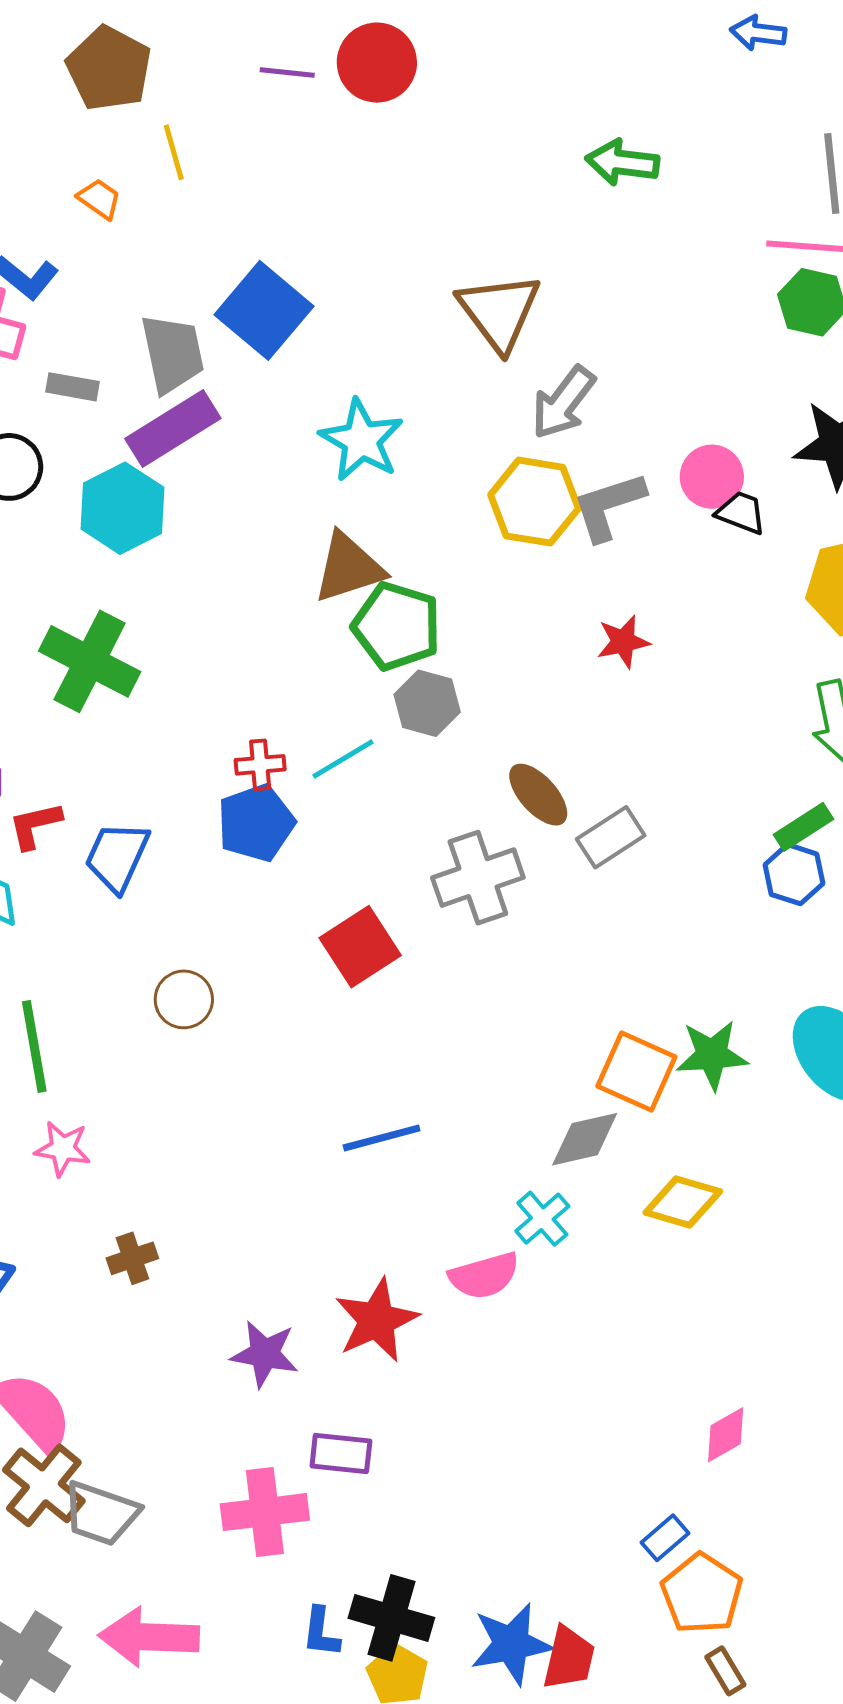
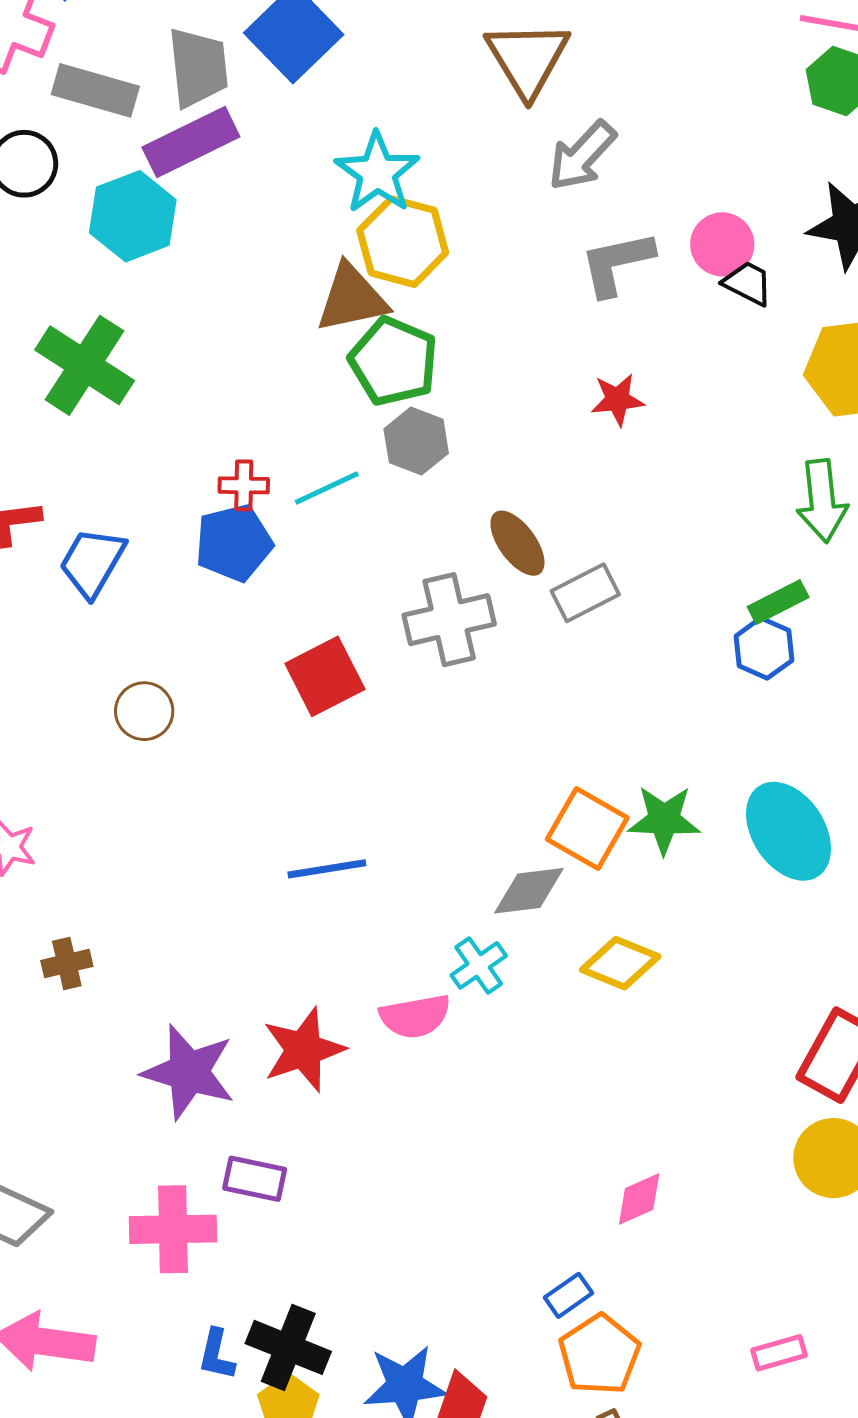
gray rectangle: (72, 387) -> (95, 90), size x1.6
yellow hexagon: (535, 502) -> (403, 242), moved
purple star: (265, 1354) -> (189, 1072), size x1.4

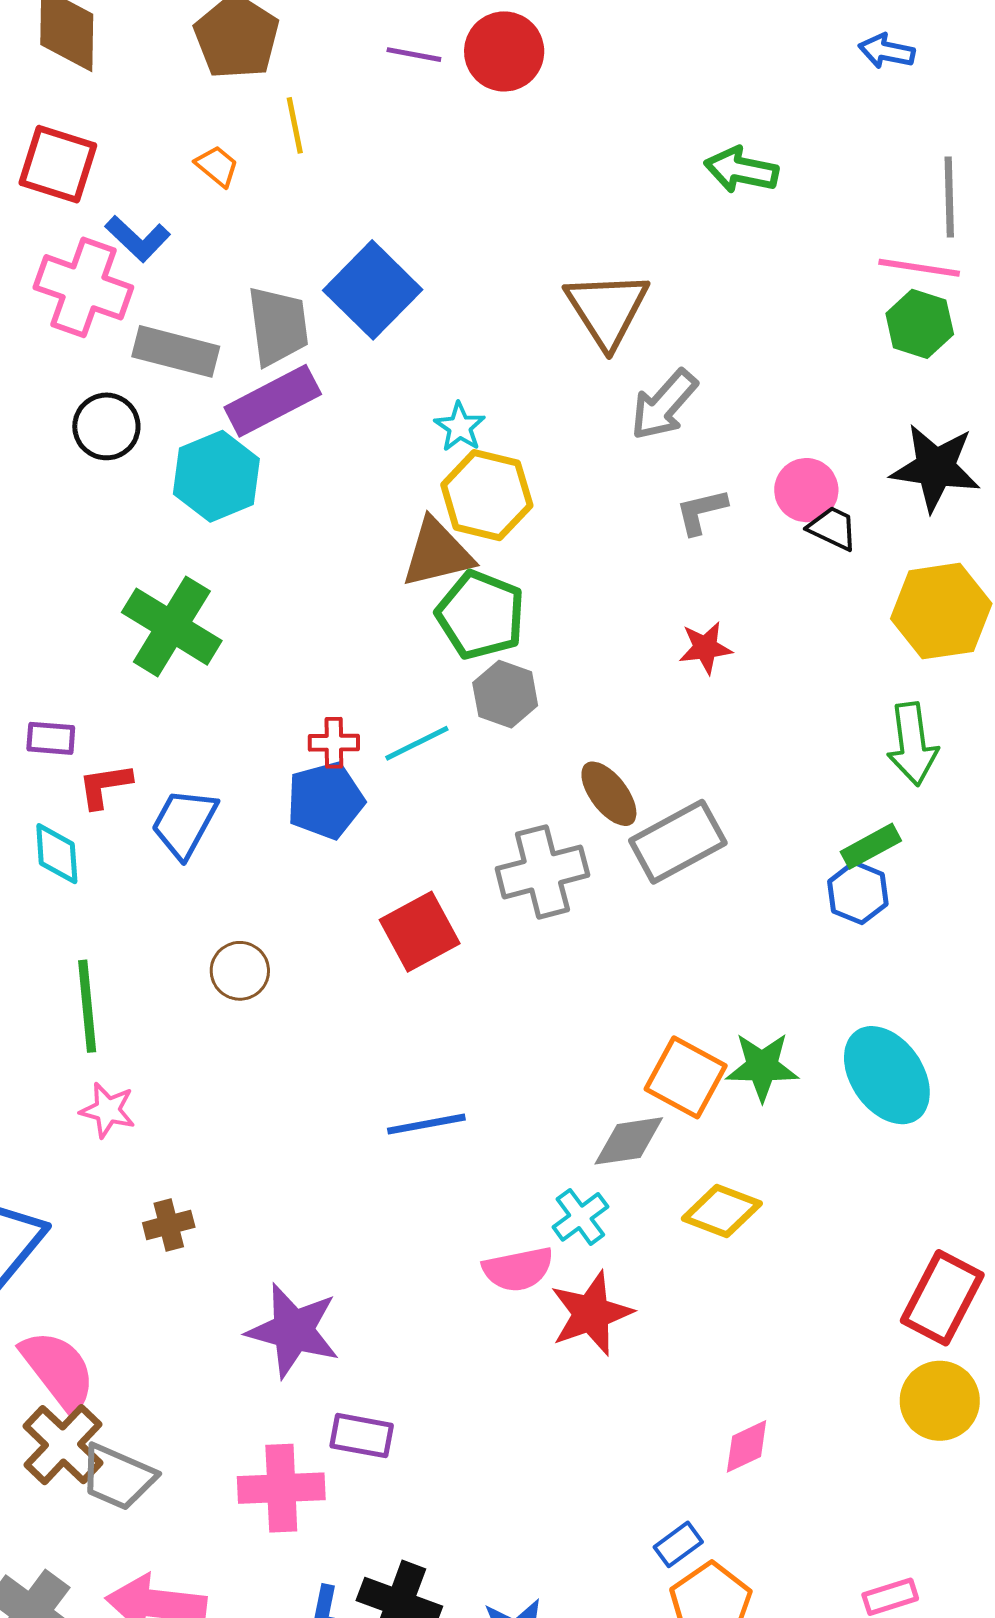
cyan star: (377, 173) -> (460, 427), size x0.6
gray L-shape: (617, 263) -> (701, 512), size x0.7
gray rectangle: (585, 593) -> (678, 842), size x1.4
red star: (304, 1050) -> (591, 1313), moved

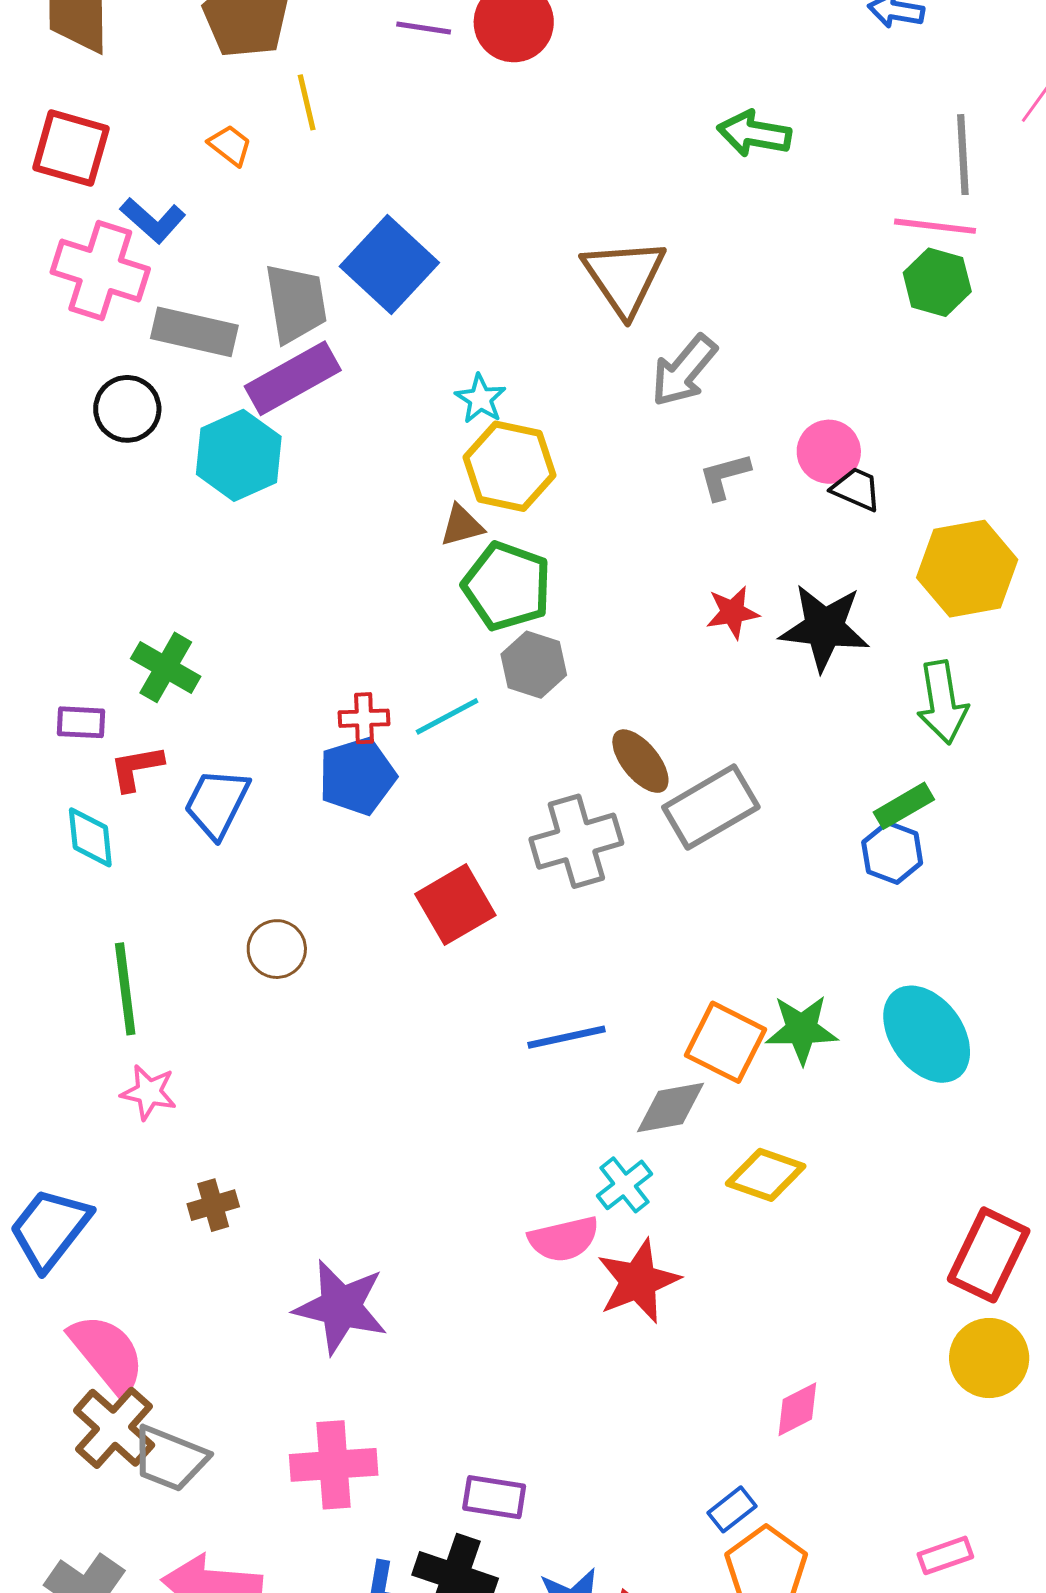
black star: (935, 468) -> (824, 628), moved
brown triangle: (437, 553) -> (462, 526), size x0.6
green cross: (172, 627) -> (166, 667), moved, size x0.7
blue line: (426, 1124) -> (567, 1037), moved
purple rectangle: (362, 1436) -> (494, 1497), moved

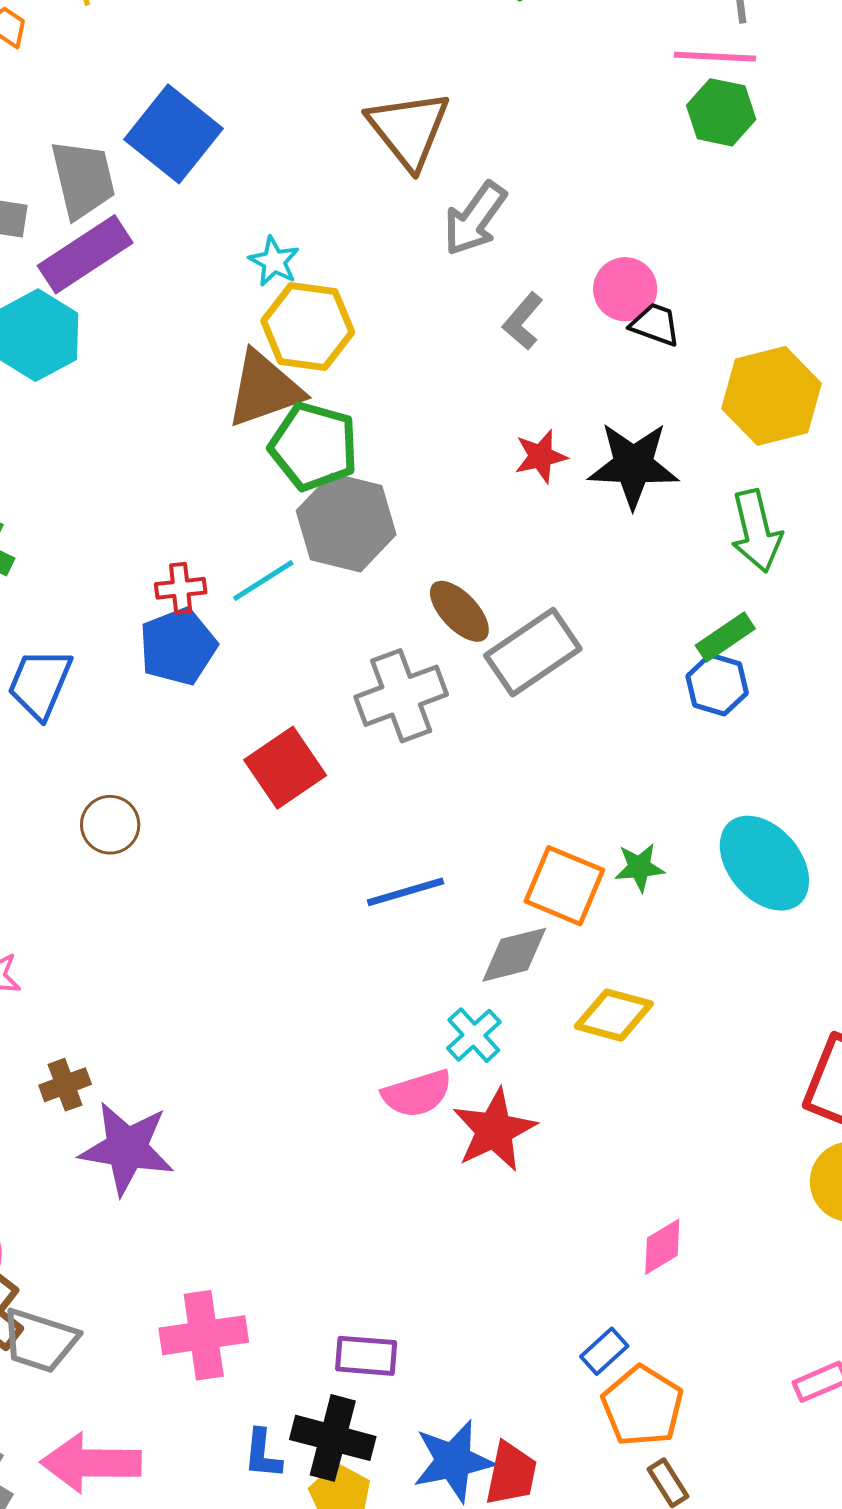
gray L-shape: (724, 476) -> (523, 321), turned -30
brown triangle: (462, 526) -> (264, 389), size x1.8
gray hexagon: (534, 665) -> (346, 523), size x1.5
green star: (802, 1029) -> (639, 867), size x0.7
purple star: (341, 1307) -> (127, 1148), moved

